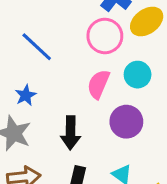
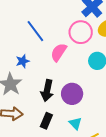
pink semicircle: (98, 84) -> (59, 52), moved
purple circle: (126, 122) -> (72, 94), moved

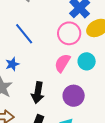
pink semicircle: (59, 52) -> (62, 63), moved
purple circle: (72, 94) -> (74, 96), moved

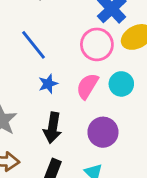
blue star: (12, 64) -> (48, 84), moved

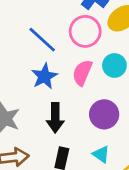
blue line: (33, 45) -> (42, 40), moved
blue star: (48, 84) -> (44, 76), size x1.4

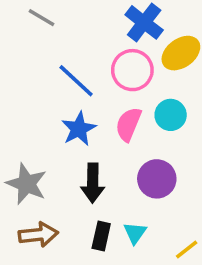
cyan triangle: (101, 154) -> (135, 233), moved, turned 30

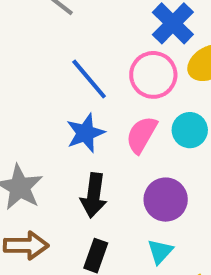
cyan triangle: (135, 233) -> (160, 251), moved

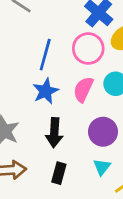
blue line: (89, 79) -> (45, 55), turned 60

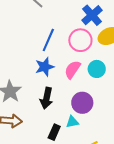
cyan triangle: (102, 167) -> (72, 122), moved, turned 32
black rectangle: (59, 173) -> (54, 132), moved

